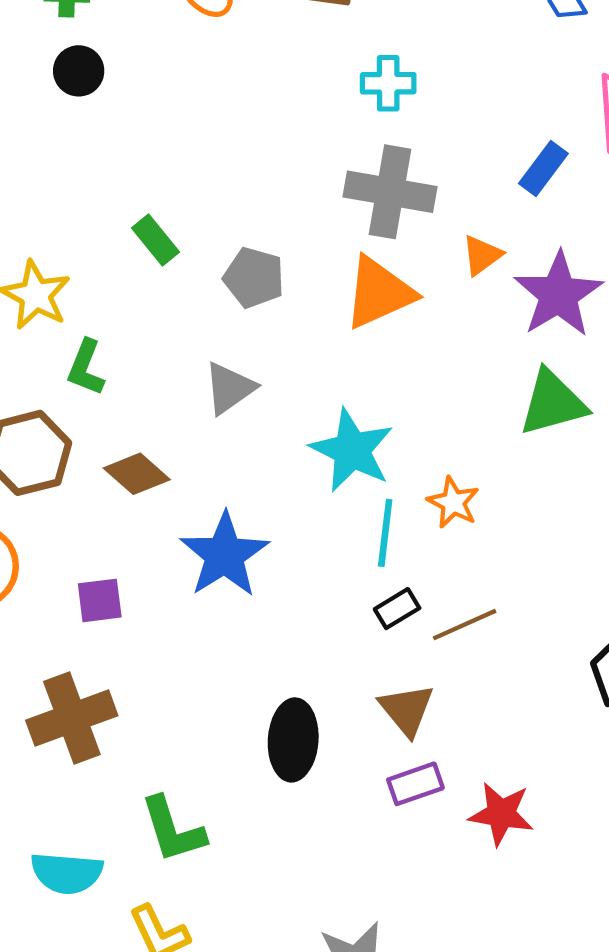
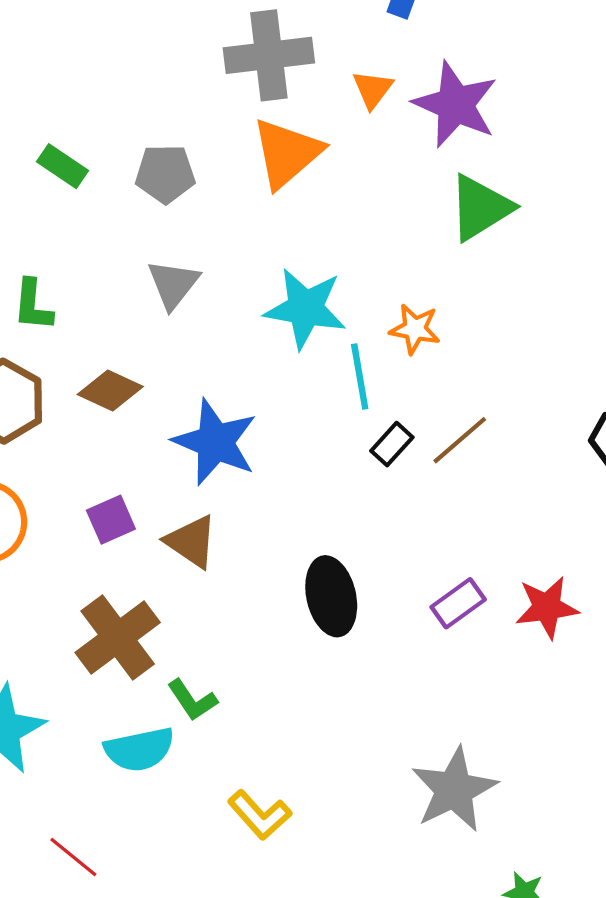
brown triangle: (407, 710) -> (191, 542), moved
green L-shape: (173, 830) -> (192, 700), moved, size x0.7
cyan semicircle: (67, 873) -> (139, 749), moved

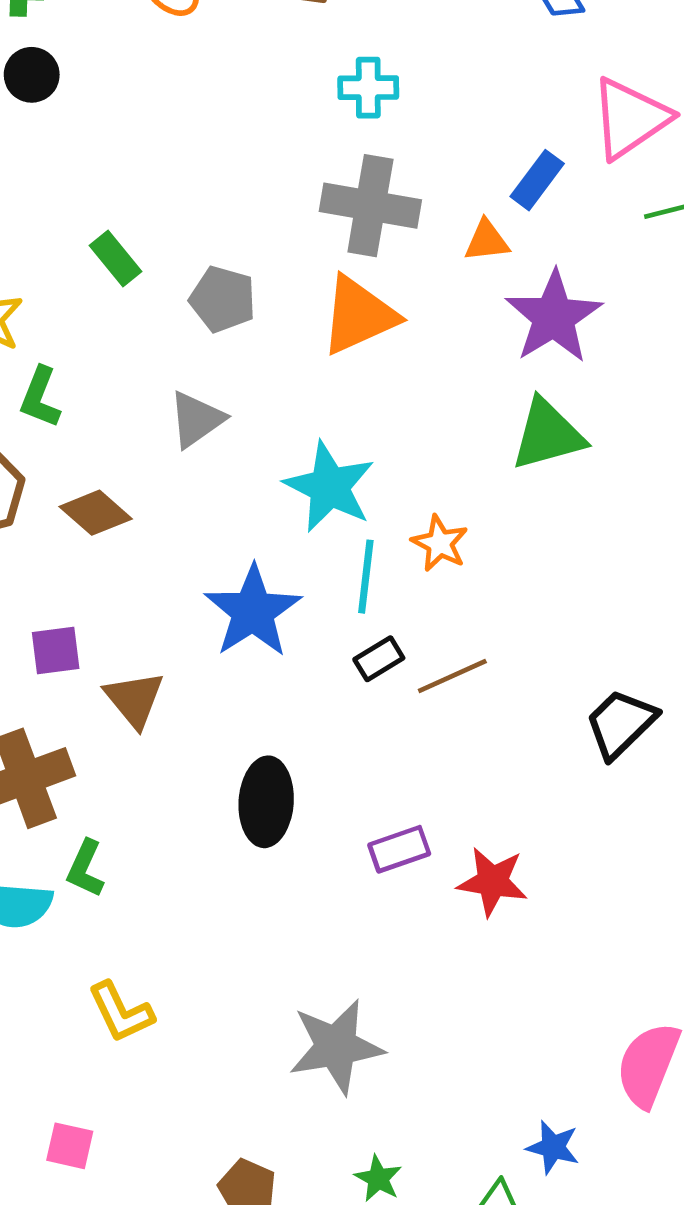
orange triangle: (373, 89) -> (487, 241), moved, turned 30
blue star: (215, 442) -> (253, 611), moved
green L-shape: (192, 700) -> (85, 869), turned 42

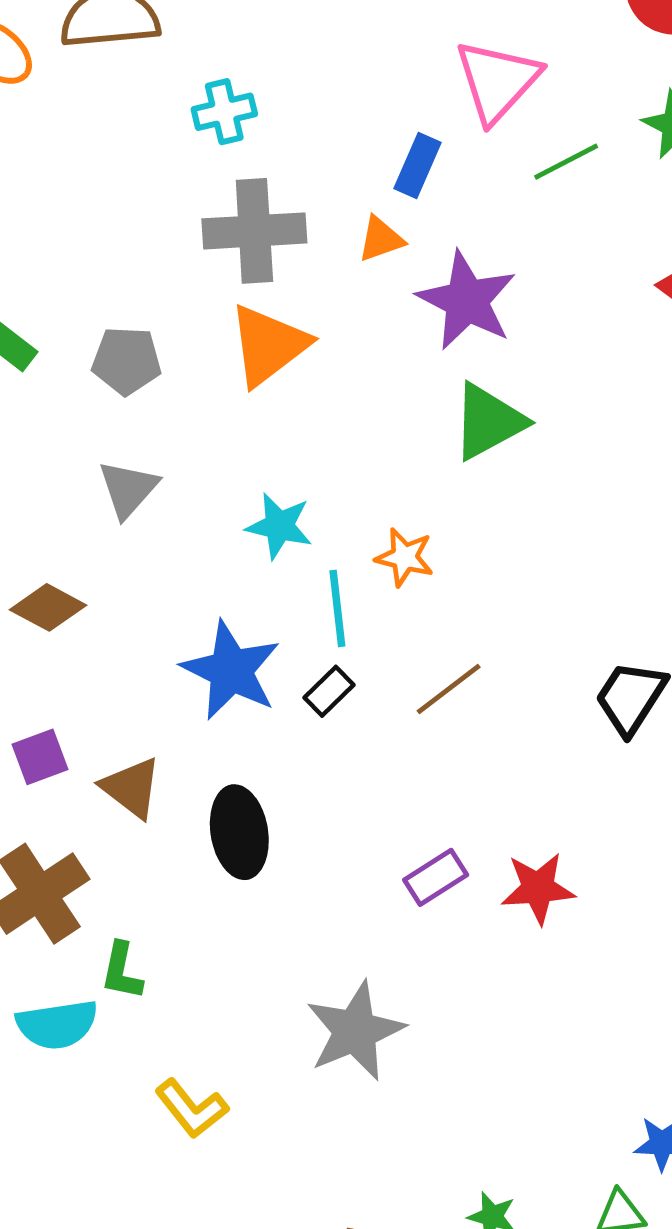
cyan star: (329, 487) -> (279, 526), size x0.7
black rectangle: (379, 659) -> (329, 691), moved
black ellipse: (266, 802) -> (239, 832), moved
gray star: (336, 1047) -> (355, 1031), moved

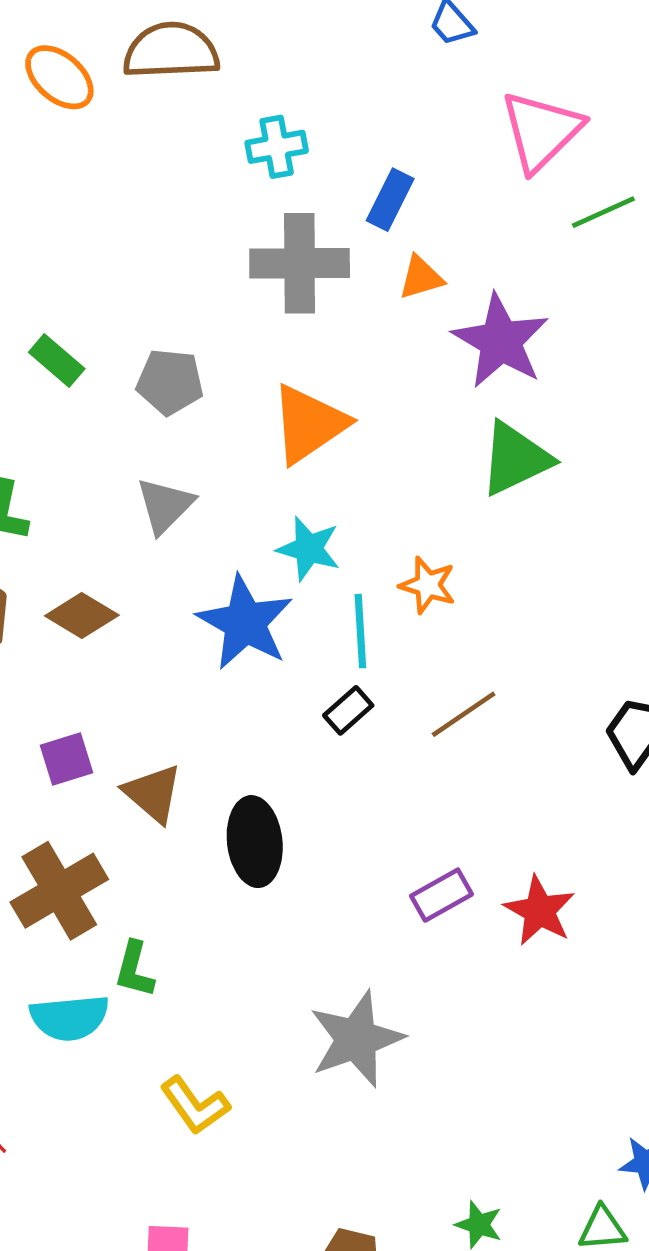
blue rectangle: (418, 166) -> (390, 200), moved
orange triangle: (268, 345) -> (309, 424), moved
blue star: (231, 670) -> (245, 623), moved
red star: (538, 888) -> (540, 911), turned 30

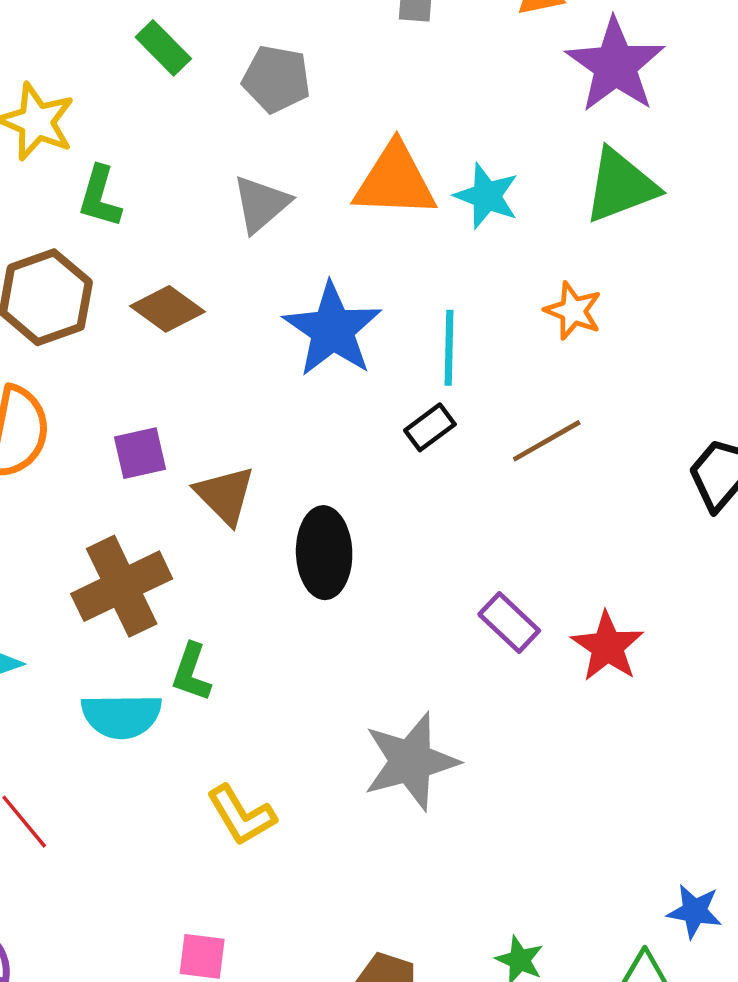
orange triangle: (309, 424) -> (395, 181), moved, turned 32
cyan star: (309, 549) -> (487, 196), moved
orange star: (428, 585) -> (573, 311), moved
purple rectangle: (442, 895) -> (509, 622), turned 68

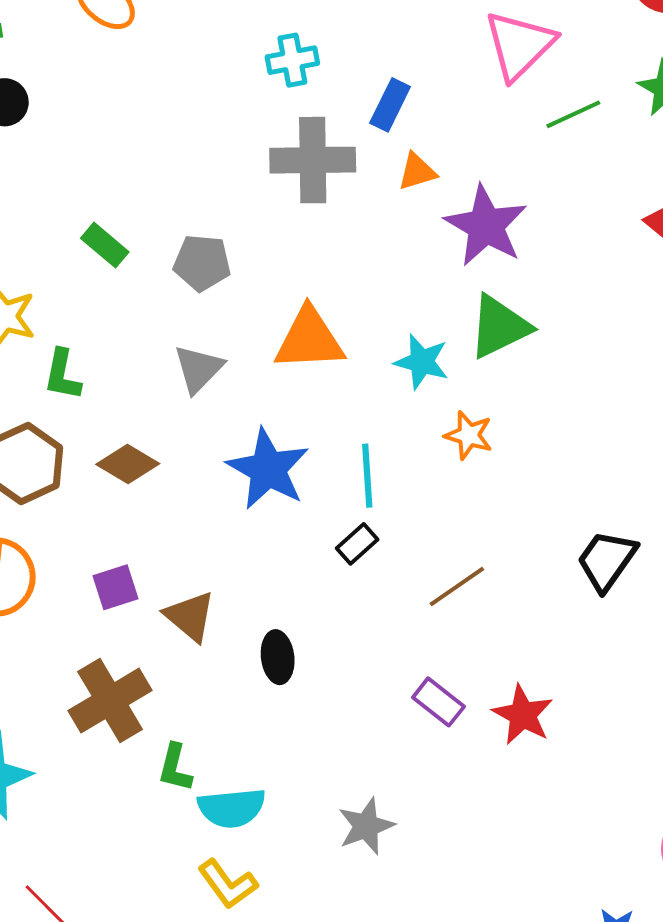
cyan star: (487, 196) -> (422, 362), moved
brown line: (547, 441) -> (457, 587), moved
black ellipse: (324, 553) -> (278, 657), size x0.7
cyan semicircle: (121, 716) -> (232, 808), moved
gray star: (411, 761) -> (366, 826), size x0.7

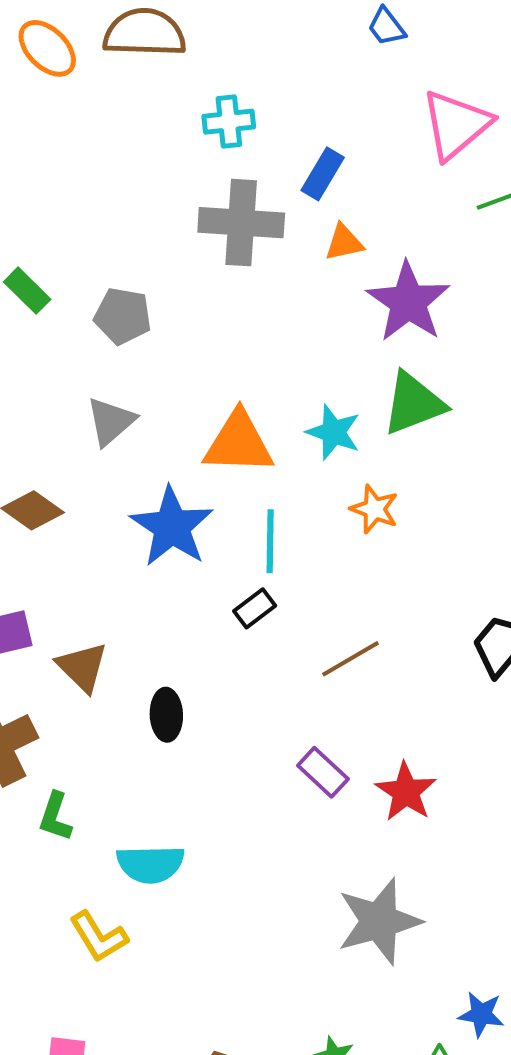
orange triangle: (309, 339) -> (239, 443), moved
cyan semicircle: (232, 808) -> (150, 864), moved
gray star: (366, 826) -> (379, 921), moved, size x1.5

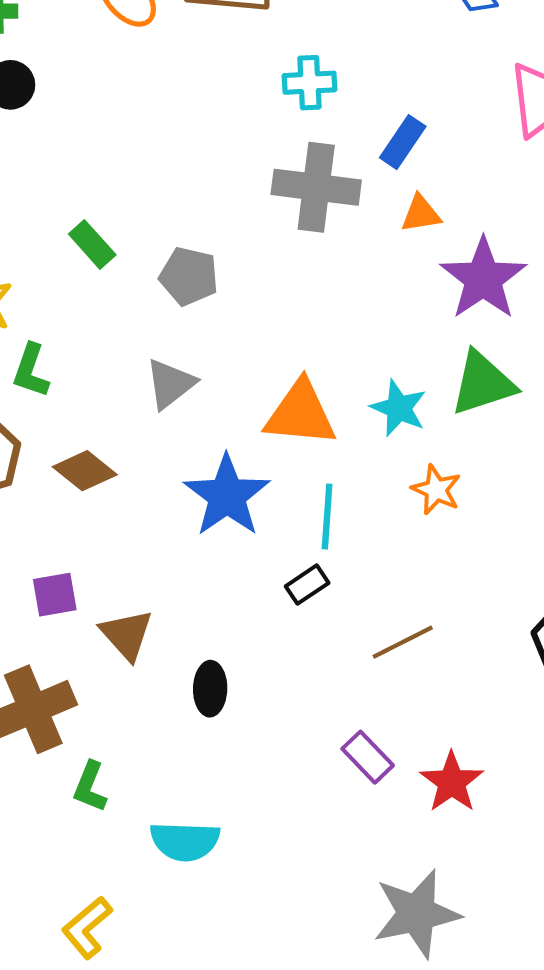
yellow L-shape: (98, 937) -> (87, 928), moved, turned 78

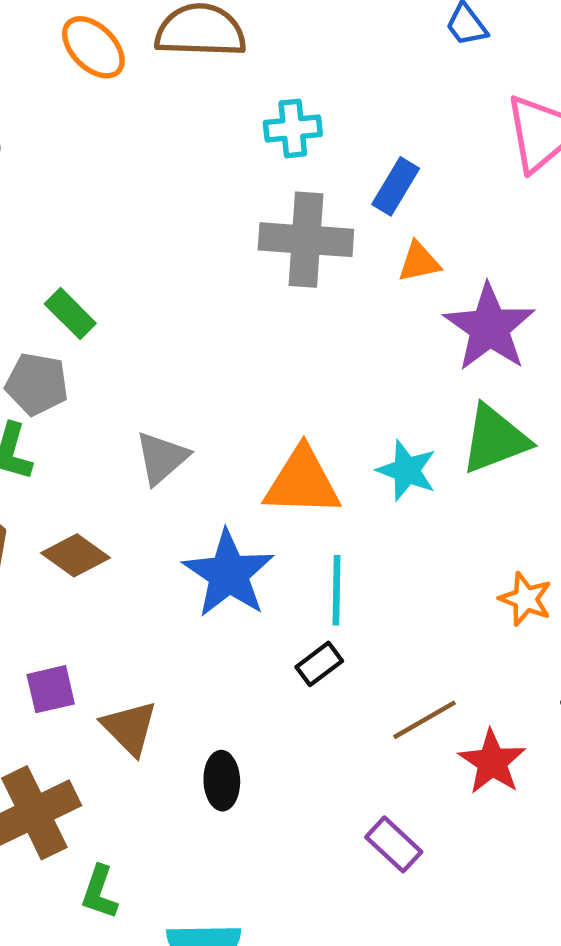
gray pentagon: (189, 276) -> (37, 384), moved
orange star: (436, 490) -> (526, 599), moved
red star: (452, 782) -> (492, 762), moved

